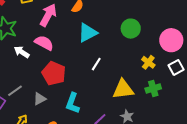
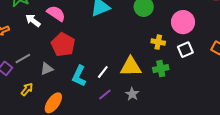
yellow cross: (148, 62) -> (158, 42), turned -32
white line: (96, 64) -> (103, 72), moved

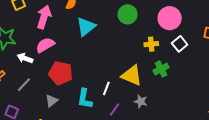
pink semicircle: (56, 13) -> (45, 45), turned -48
gray line: (23, 59) -> (24, 85), moved
yellow triangle: (131, 67) -> (132, 75), turned 40

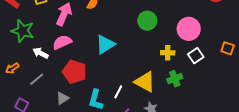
cyan triangle: (86, 27) -> (105, 44), moved

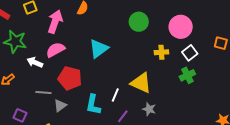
gray line: (37, 79) -> (43, 93), moved, turned 49
green cross: (175, 79) -> (187, 75), moved

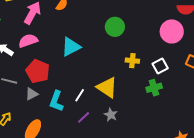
pink circle: (181, 27) -> (172, 31), moved
gray triangle: (60, 106) -> (32, 94), moved

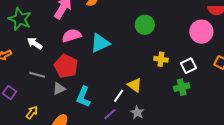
pink semicircle: (28, 41) -> (72, 36), moved
yellow triangle: (107, 88) -> (135, 85), size x0.7
white line: (80, 95) -> (119, 96), moved

